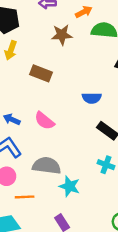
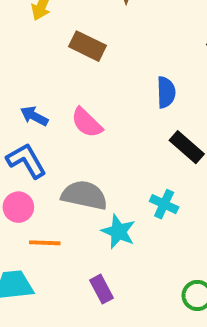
blue semicircle: (92, 98) -> (166, 92), turned -96
cyan cross: (106, 165) -> (164, 204), moved

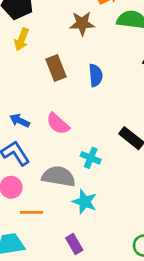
brown rectangle: (87, 46) -> (56, 68), turned 45
blue semicircle: (166, 92) -> (96, 75), moved
cyan cross: (164, 204) -> (91, 158), moved

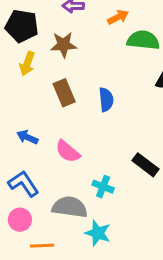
brown star: (82, 23) -> (64, 45), moved
blue arrow: (20, 121) -> (27, 137), moved

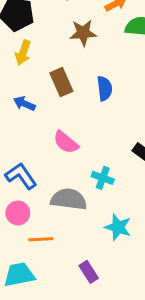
brown star: (64, 45) -> (83, 33), moved
blue arrow: (27, 137) -> (24, 104), moved
cyan star: (98, 233) -> (118, 227), moved

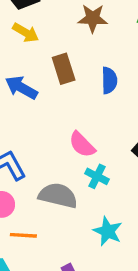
yellow arrow: (23, 53) -> (26, 33), turned -85
blue arrow: (24, 104) -> (21, 88), size x1.4
pink semicircle: (66, 142) -> (82, 145), moved

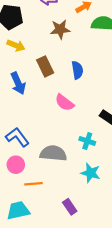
blue arrow: (21, 88) -> (18, 83), turned -135
pink semicircle: (82, 145) -> (64, 103), moved
cyan cross: (97, 176) -> (87, 141), moved

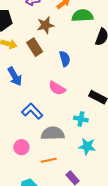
brown rectangle: (45, 66) -> (35, 47), moved
blue L-shape: (17, 137) -> (32, 111), moved
orange line: (34, 184) -> (49, 160), moved

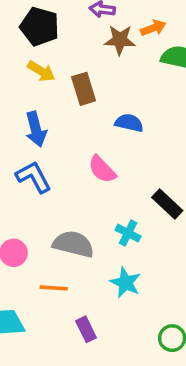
brown star: (45, 25) -> (120, 40), moved
blue semicircle: (65, 59) -> (129, 123), turned -77
blue L-shape: (32, 111) -> (34, 177), moved

